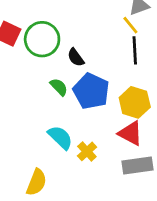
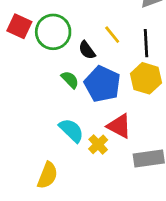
yellow line: (130, 25) -> (112, 35), moved
yellow hexagon: (135, 102) -> (146, 78), moved
red triangle: (130, 133) -> (119, 126), moved

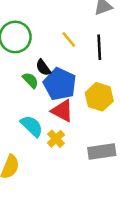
black semicircle: (87, 50) -> (43, 68), moved
yellow hexagon: (146, 78) -> (99, 97), moved
red triangle: (119, 126) -> (62, 111), moved

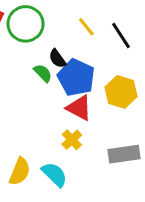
black line: (99, 47) -> (121, 35), turned -30
cyan semicircle: (32, 126) -> (54, 174), moved

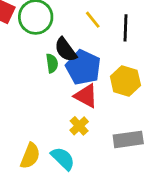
black line: (121, 35) -> (125, 28), turned 35
black semicircle: (57, 59) -> (66, 50), size x1.4
green semicircle: (43, 73) -> (52, 63), turned 36

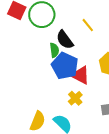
yellow line: (93, 20) -> (88, 25), moved
blue pentagon: (83, 67) -> (65, 66), moved

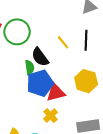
blue pentagon: (65, 66) -> (40, 83), turned 30
red triangle: (80, 75) -> (56, 93), turned -42

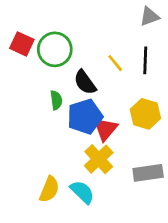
green semicircle: (30, 67) -> (56, 100), moved
red triangle: (56, 93) -> (106, 129), turned -36
yellow cross: (50, 116) -> (99, 159), size x1.5

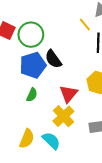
yellow line: (115, 63) -> (85, 24), moved
green semicircle: (56, 100) -> (32, 95), moved, turned 32
blue pentagon: (85, 117) -> (33, 65), moved

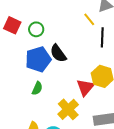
green circle: (31, 35) -> (36, 29), size x0.6
red triangle: (69, 94) -> (85, 87), moved

